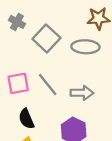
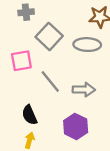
gray cross: (17, 22) -> (26, 12), moved, turned -35
pink square: (18, 83) -> (21, 61), moved

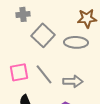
pink square: (21, 61) -> (19, 72), moved

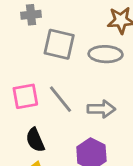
gray square: (43, 35) -> (59, 44), turned -30

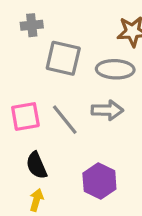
gray arrow: (101, 109) -> (107, 110), moved

